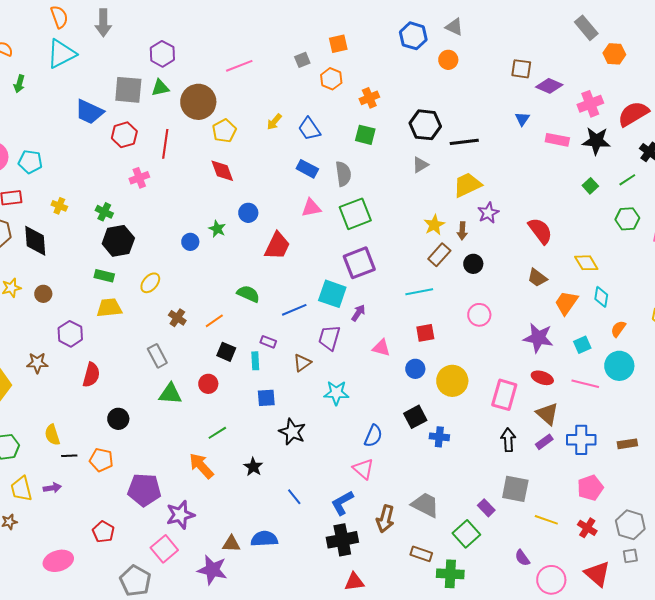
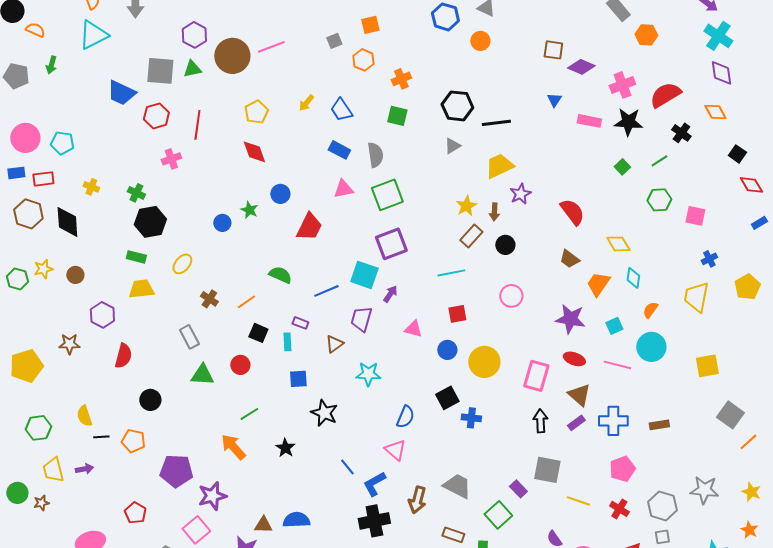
brown circle: (198, 102) -> (232, 56), moved
blue line: (294, 497) -> (347, 467), moved

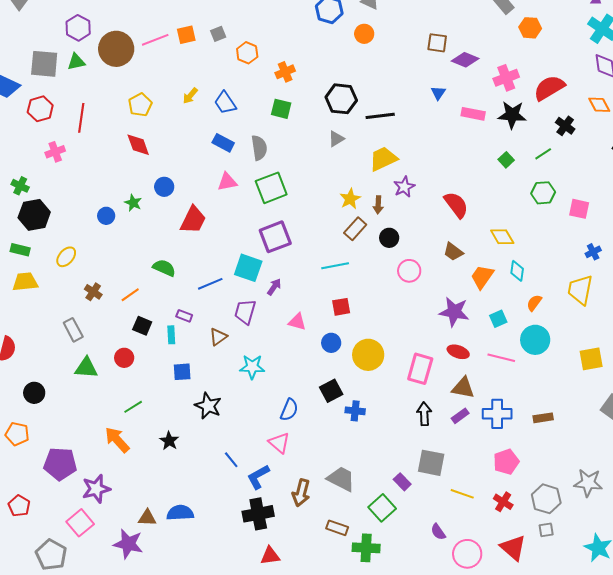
orange square: (370, 25) -> (186, 35), moved
pink circle: (511, 296) -> (409, 271), moved
brown triangle: (579, 395) -> (463, 388), turned -30

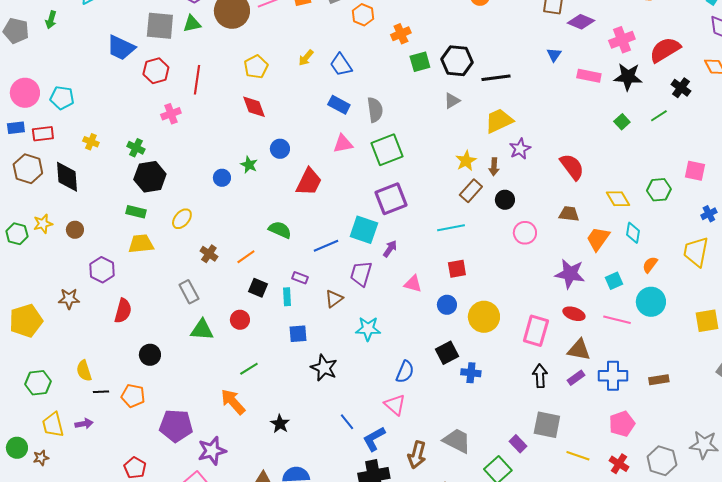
green square: (281, 109) -> (420, 62), moved, turned -30
green hexagon: (543, 193) -> (659, 190), moved
brown trapezoid: (453, 252) -> (569, 214), turned 150
black star: (169, 441) -> (280, 424), moved

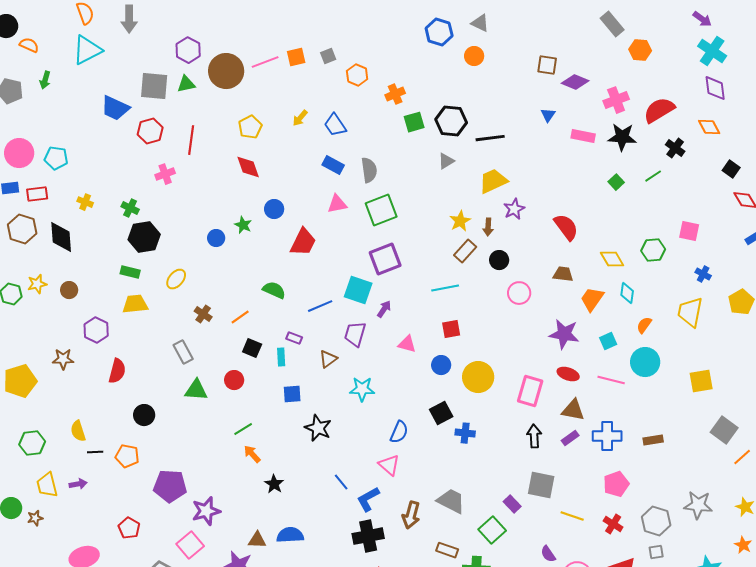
blue cross: (709, 214) -> (703, 274), turned -35
orange arrow: (233, 402) -> (252, 454), moved, size x0.7

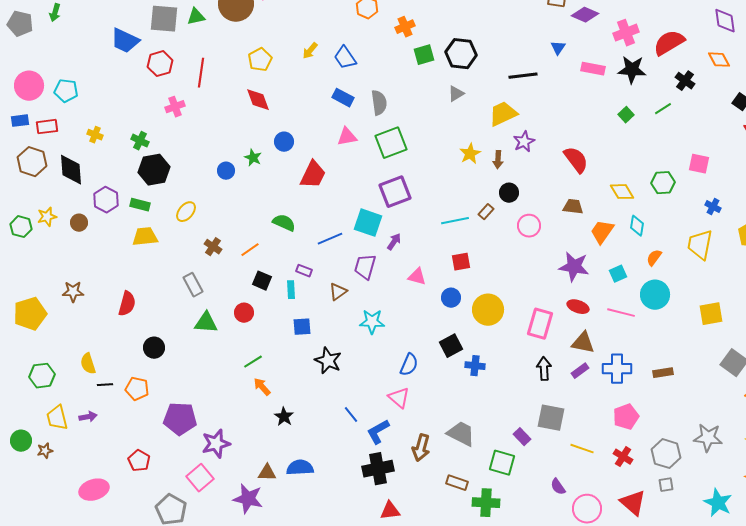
black line: (490, 138) -> (523, 76), moved
brown rectangle: (465, 251) -> (486, 212), moved, size x0.7
purple hexagon: (96, 330) -> (106, 200), moved
green square: (492, 530) -> (502, 463), turned -32

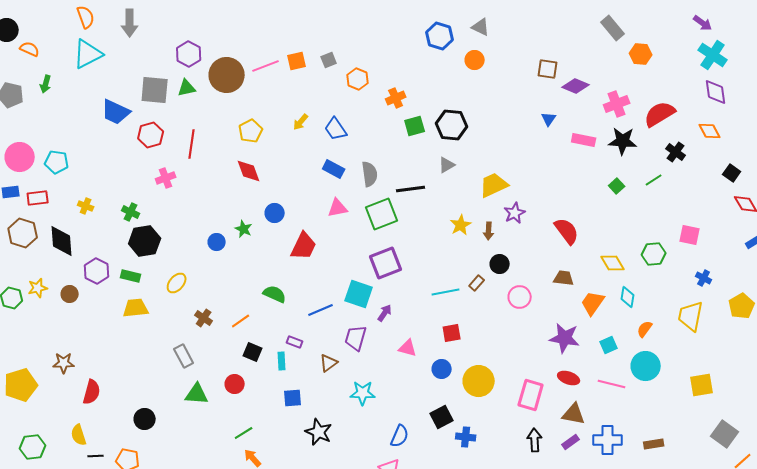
black line: (523, 76) -> (411, 189), moved
red semicircle: (127, 304) -> (92, 392), moved

